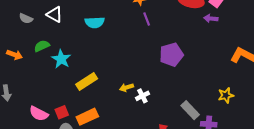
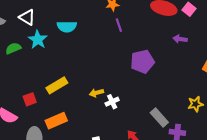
purple arrow: (211, 18) -> (180, 39), moved
cyan star: (61, 59) -> (38, 40), moved
red square: (62, 112) -> (30, 99), moved

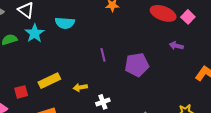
purple line: (119, 25) -> (103, 55), moved
yellow arrow: (96, 93) -> (80, 87), moved

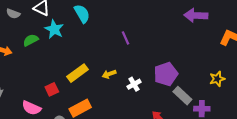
cyan semicircle: (65, 23) -> (82, 14), turned -114
purple arrow: (176, 46) -> (196, 15), size x1.6
purple pentagon: (137, 65) -> (166, 74), moved

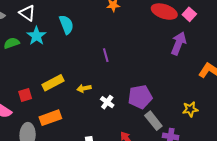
purple arrow: (196, 15) -> (179, 43), turned 100
white cross: (134, 84) -> (107, 102), turned -32

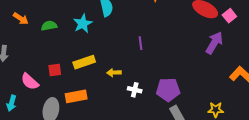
cyan star: (36, 36) -> (83, 24), moved
green semicircle: (12, 43) -> (49, 26), moved
white cross: (107, 102) -> (135, 90), turned -32

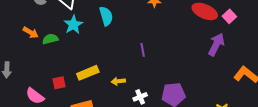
orange arrow: (21, 19) -> (31, 32), moved
cyan star: (83, 24) -> (73, 25), moved
white cross: (135, 90) -> (140, 97), turned -32

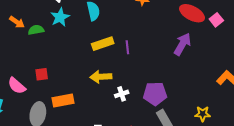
purple arrow: (216, 44) -> (182, 44), moved
yellow rectangle: (88, 73) -> (103, 44), moved
yellow arrow: (118, 81) -> (101, 77), size x1.5

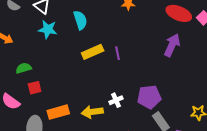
cyan star: (60, 17) -> (48, 29), turned -30
green semicircle: (36, 30) -> (24, 68), moved
yellow arrow: (101, 77) -> (92, 112), moved

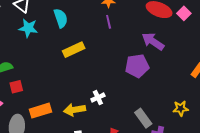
purple arrow: (172, 45) -> (153, 41), turned -80
purple line: (118, 53) -> (109, 22), moved
purple pentagon: (149, 97) -> (137, 66), moved

